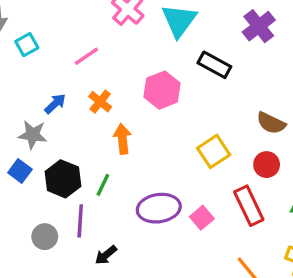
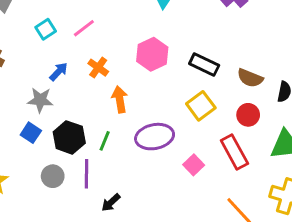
cyan square: (27, 45) -> (46, 29), moved
black rectangle: (214, 65) -> (204, 65), moved
purple ellipse: (159, 208) -> (155, 137), moved
gray circle: (45, 237) -> (53, 176), moved

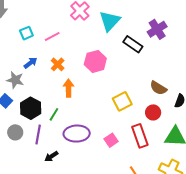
black rectangle: (204, 65) -> (133, 44), moved
purple ellipse: (155, 137) -> (77, 134), moved

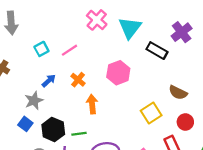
gray star: (15, 80) -> (34, 101), turned -30
brown semicircle: (158, 88) -> (178, 93), moved
green line: (54, 114) -> (79, 134), turned 56

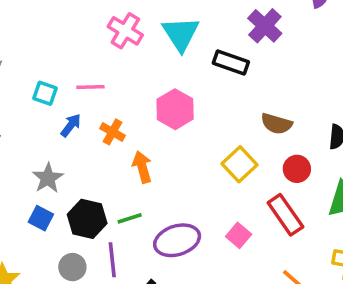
cyan square: (41, 49) -> (45, 93), turned -32
pink line: (70, 50) -> (90, 87), turned 42
blue arrow: (49, 81) -> (71, 125), moved

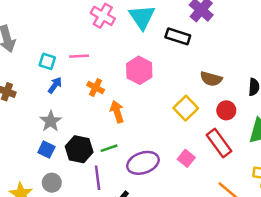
blue arrow: (71, 125) -> (55, 85), moved
gray circle: (72, 267) -> (52, 183), moved

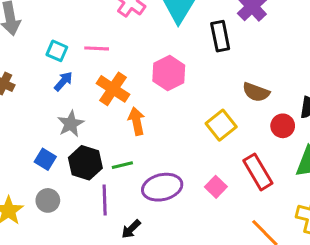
black rectangle: (178, 36) -> (220, 36), turned 55
orange cross: (96, 87) -> (113, 89), size x1.5
red circle: (226, 110) -> (283, 126), moved
gray star: (51, 121) -> (71, 124), moved

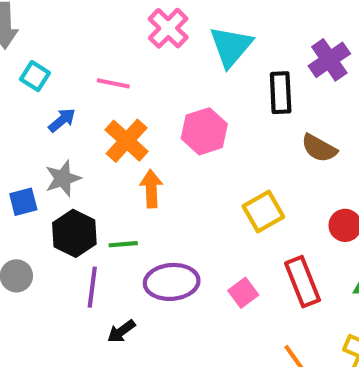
cyan square: (57, 51) -> (35, 76), moved
brown semicircle: (256, 92) -> (319, 148), moved
blue square: (45, 159) -> (23, 202), moved, turned 35

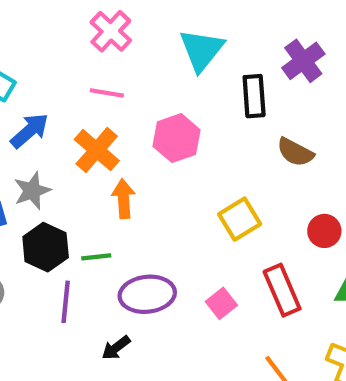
pink cross: (168, 28) -> (111, 31), moved
pink line: (113, 83) -> (107, 93), moved
blue arrow: (62, 120) -> (30, 131), size x1.4
black arrow: (121, 331) -> (116, 348), moved

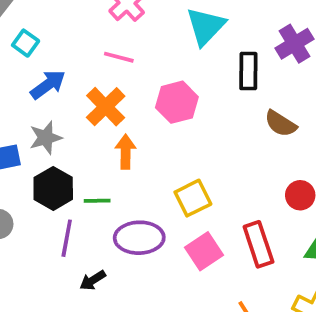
yellow square: (240, 219) -> (193, 198), moved
pink square: (221, 303) -> (204, 251), size x1.4
black arrow: (116, 348) -> (93, 280), moved

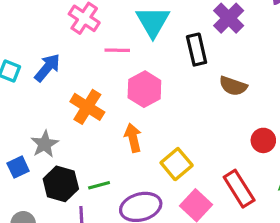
pink line: (119, 57) -> (117, 50), moved
blue arrow: (48, 85) -> (47, 68), moved
orange arrow: (126, 152) -> (133, 138), moved

